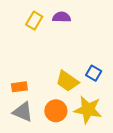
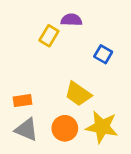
yellow rectangle: (34, 21) -> (49, 36), moved
blue square: (94, 73) -> (103, 54), moved

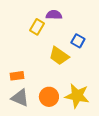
yellow trapezoid: (78, 94) -> (59, 56), moved

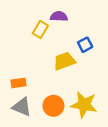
blue square: (78, 41) -> (85, 45), turned 32
yellow trapezoid: (59, 56) -> (64, 61), turned 125

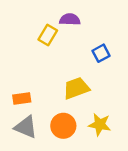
yellow trapezoid: (64, 61) -> (76, 88), moved
yellow star: (84, 105) -> (100, 125), size x0.7

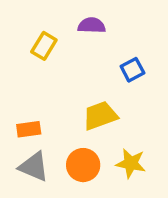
yellow rectangle: (48, 35) -> (44, 46), moved

